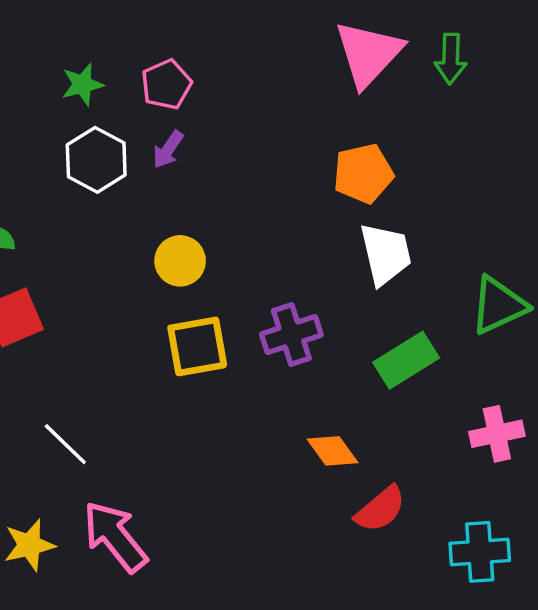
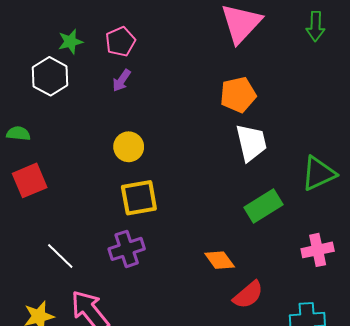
green arrow: (451, 59) -> (316, 26), moved
white hexagon: (96, 160) -> (50, 76), moved
purple cross: (291, 334) -> (127, 249), moved

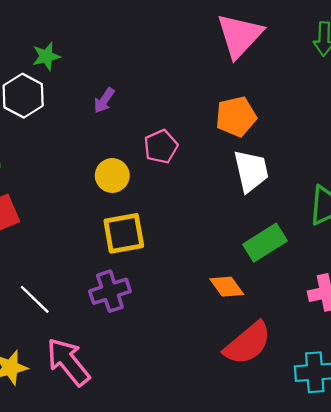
pink pentagon: (120, 42) -> (161, 147), moved
orange diamond: (220, 260) -> (227, 287), moved
red semicircle: (248, 295) -> (248, 343), size x1.4

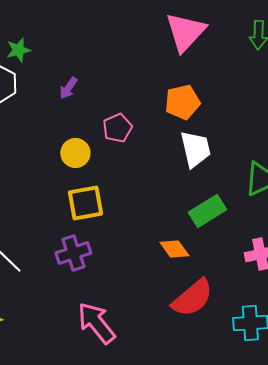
pink arrow: (68, 362) -> (96, 323), moved

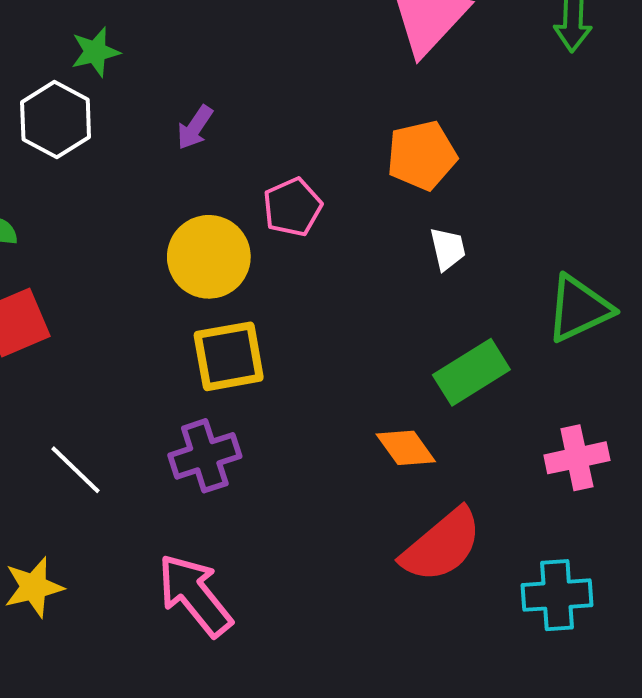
white trapezoid: (195, 149) -> (448, 249), size x0.6
yellow circle: (75, 153) -> (209, 257), size x1.4
pink arrow: (96, 323) -> (195, 595), moved

